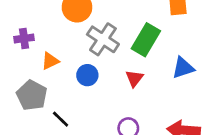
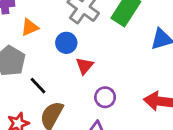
red triangle: (134, 78) -> (84, 66), moved

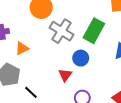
blue circle: (66, 43) -> (81, 58), moved

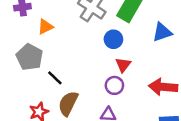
red triangle: (65, 75) -> (123, 65), moved

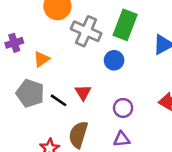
red triangle: (123, 65) -> (83, 92), moved
black line: (55, 78) -> (58, 100), moved

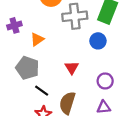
gray cross: (86, 31) -> (75, 16), turned -30
black line: (58, 100) -> (42, 91), moved

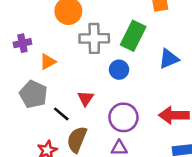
purple circle: (105, 81) -> (123, 117), size x1.5
black line: (42, 91) -> (61, 114), moved

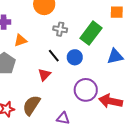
gray cross: (94, 38) -> (60, 29), size x0.6
black line: (61, 114) -> (54, 56), moved
purple circle: (123, 117) -> (86, 90), moved

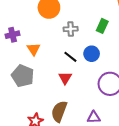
green rectangle: (91, 33) -> (102, 26), size x0.6
orange triangle: (20, 40) -> (34, 49), turned -32

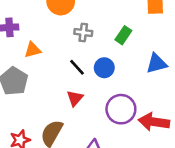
orange triangle: (34, 49) -> (33, 50), turned 40
red triangle: (65, 78) -> (75, 98), moved

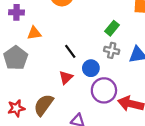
gray cross: (83, 32) -> (112, 50), moved
blue circle: (104, 68) -> (91, 68), moved

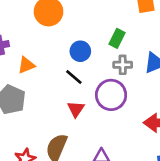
blue circle: (91, 68) -> (80, 51), moved
purple circle: (104, 90) -> (111, 95), moved

